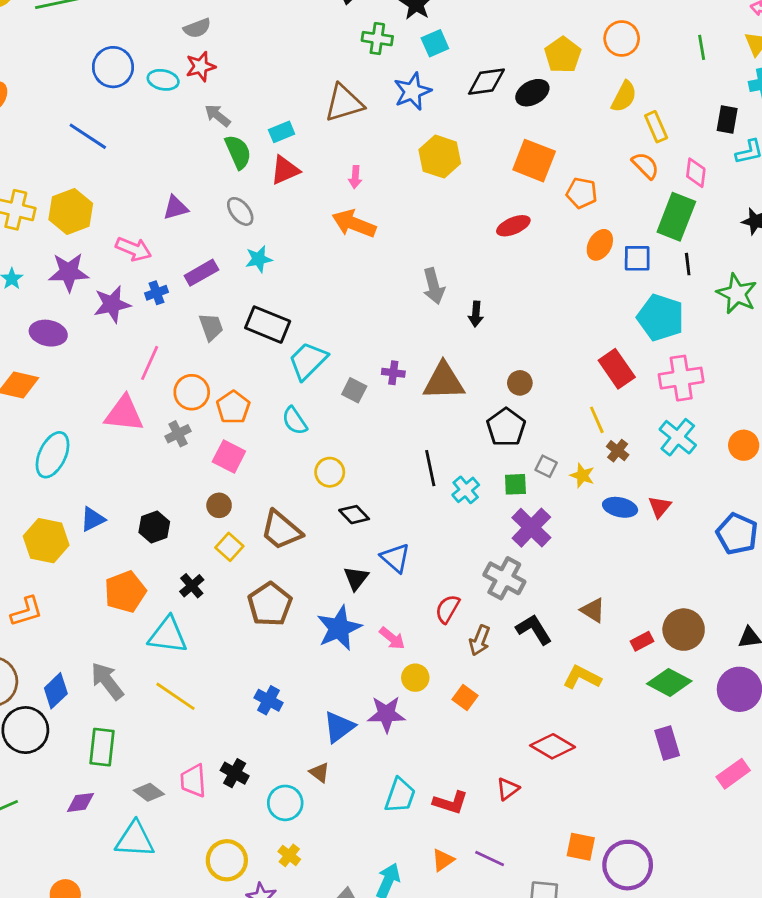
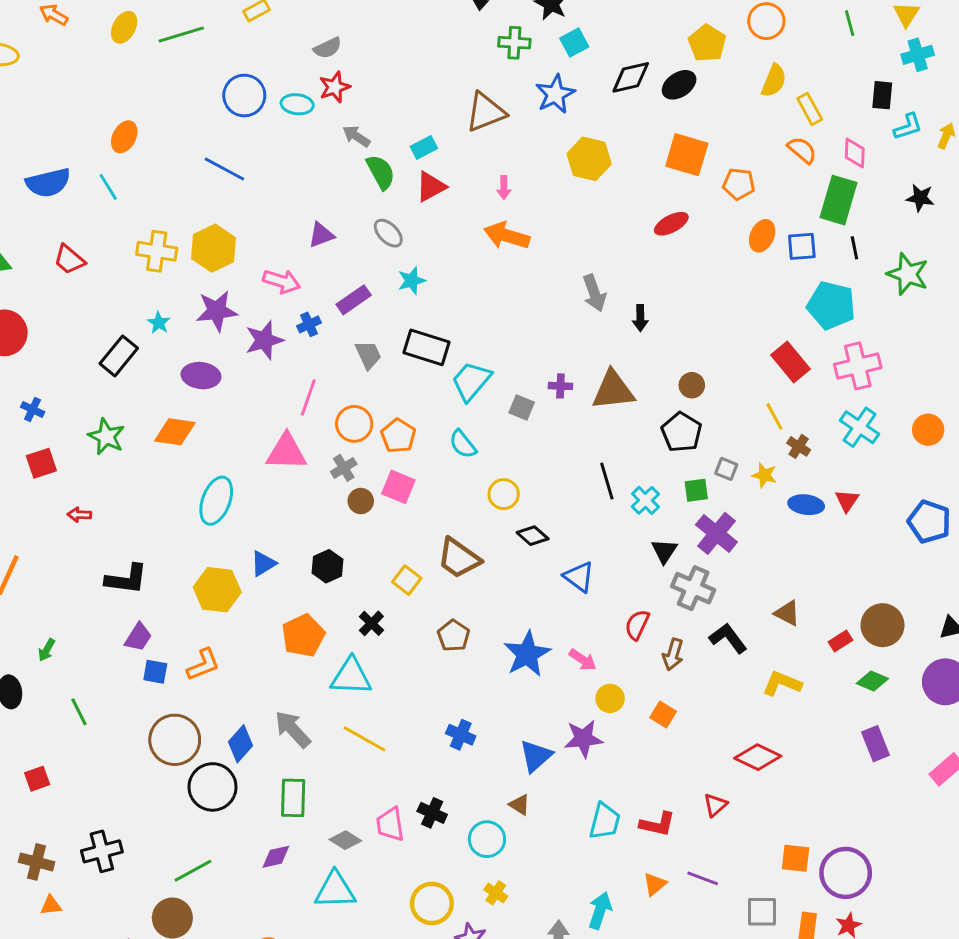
brown circle: (219, 505) -> (361, 501), moved
black triangle: (356, 578) -> (664, 551), moved
brown pentagon: (270, 604) -> (454, 636), size x0.7
green diamond: (669, 682) -> (872, 681), size x0.7

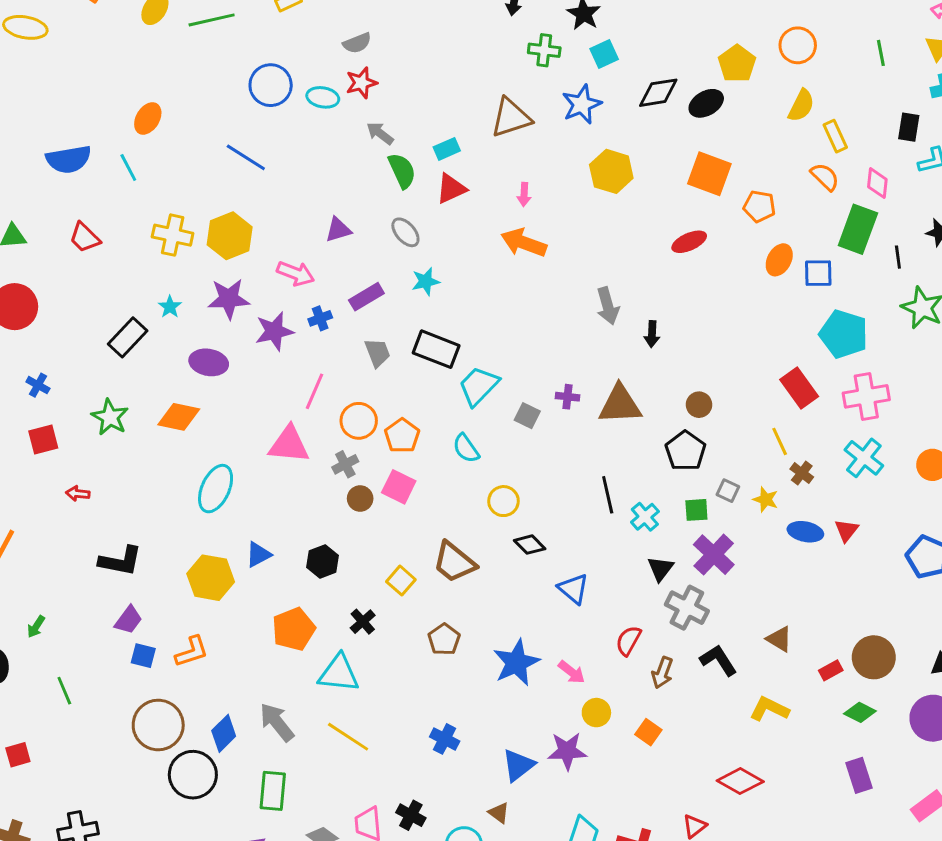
black line: (854, 248) -> (898, 257), moved

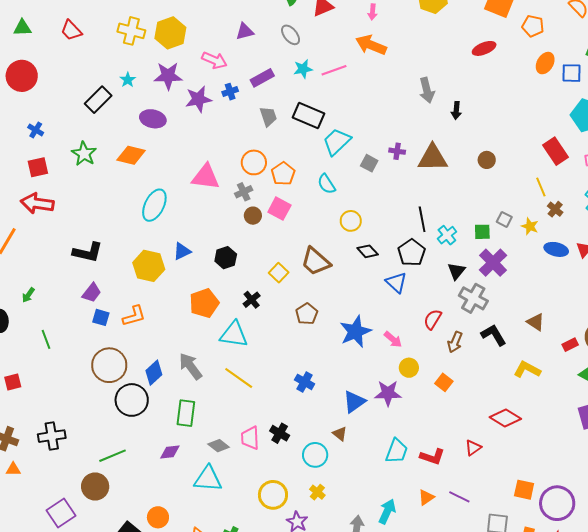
pink line: (314, 391) -> (334, 70), moved, turned 45
black pentagon: (686, 451) -> (412, 253), moved
red arrow: (78, 494) -> (37, 203), moved, size x2.0

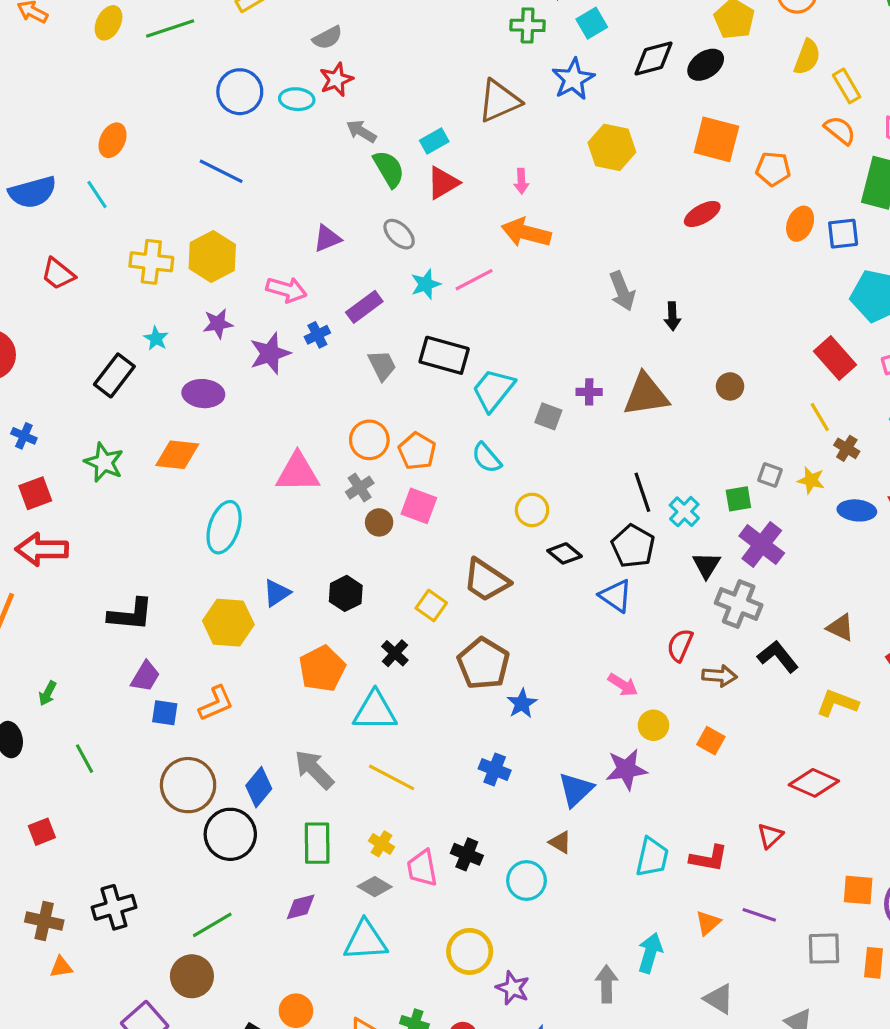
purple star: (168, 76) -> (218, 324), size x0.7
brown pentagon: (307, 314) -> (483, 664), size x1.5
blue star: (355, 332) -> (522, 704), moved, size x0.6
brown arrow: (455, 342) -> (719, 676), turned -100
yellow cross: (317, 492) -> (381, 844), moved

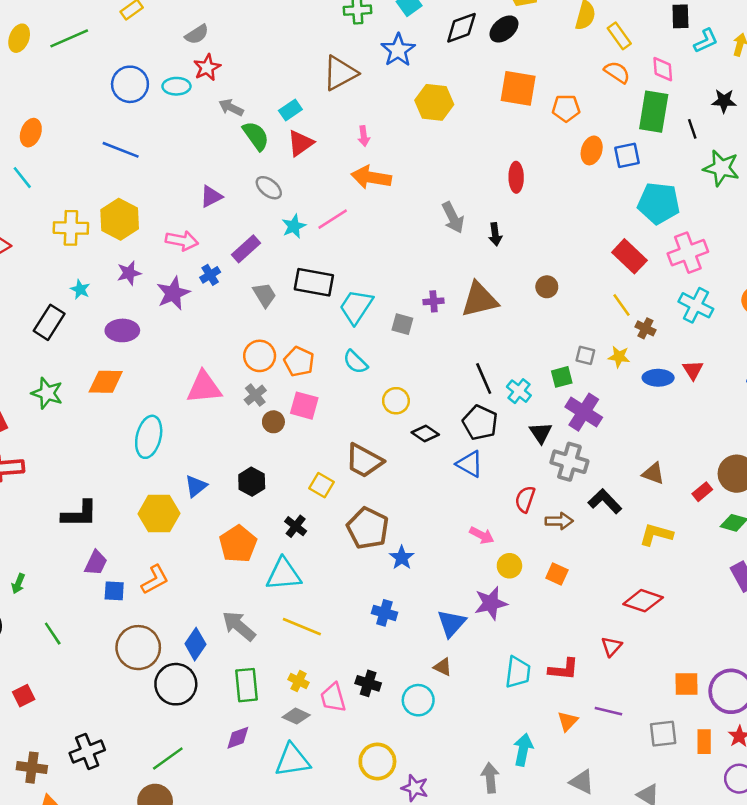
red ellipse: (702, 214) -> (516, 177), moved, turned -56

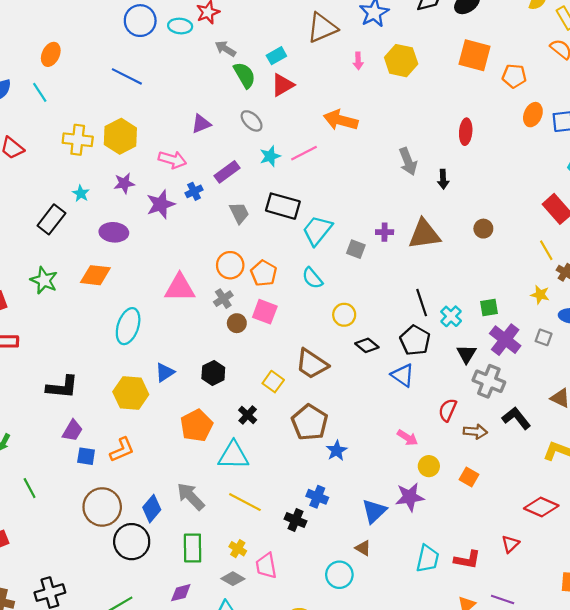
pink arrow: (364, 136) -> (358, 61), moved
gray square: (585, 355) -> (544, 337), moved
black cross: (368, 683) -> (295, 520), moved

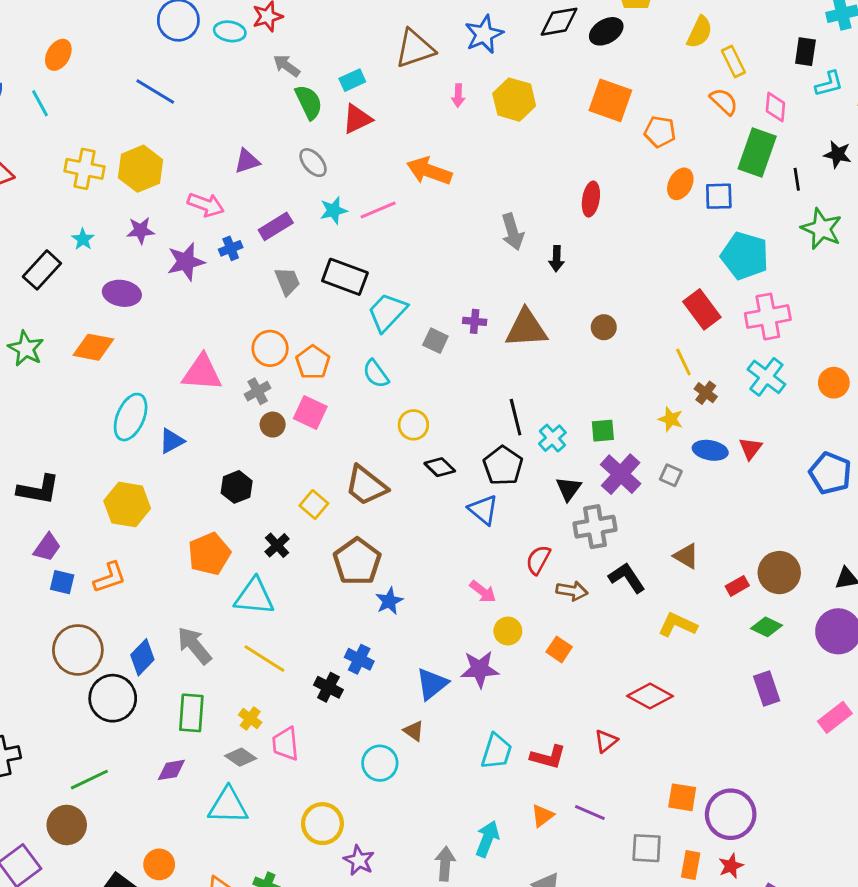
blue triangle: (165, 372) -> (172, 441), moved
gray cross: (489, 381) -> (595, 527), turned -36

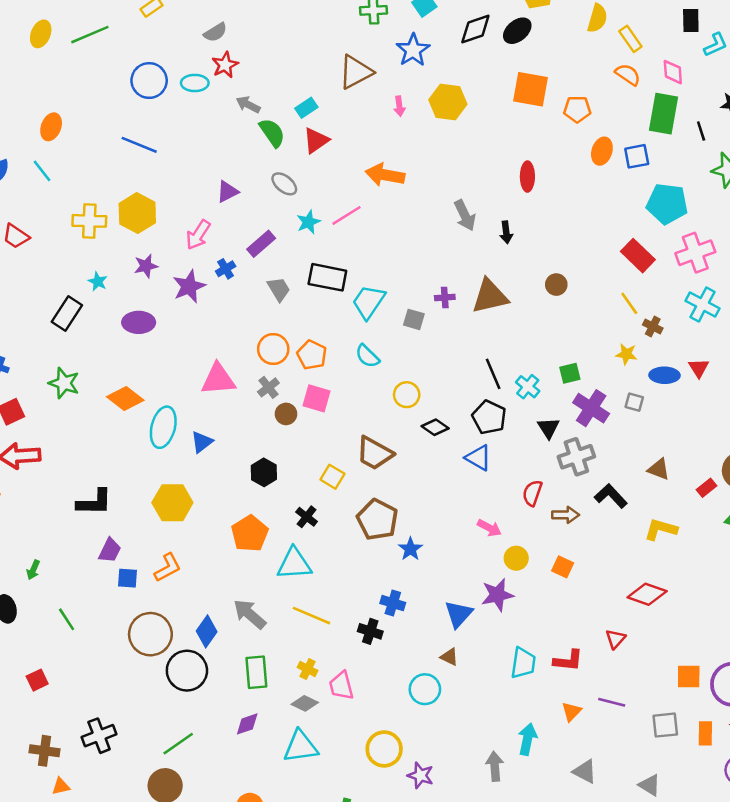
pink arrow: (206, 205) -> (198, 235), turned 112
orange diamond: (93, 347) -> (125, 398), moved, turned 36

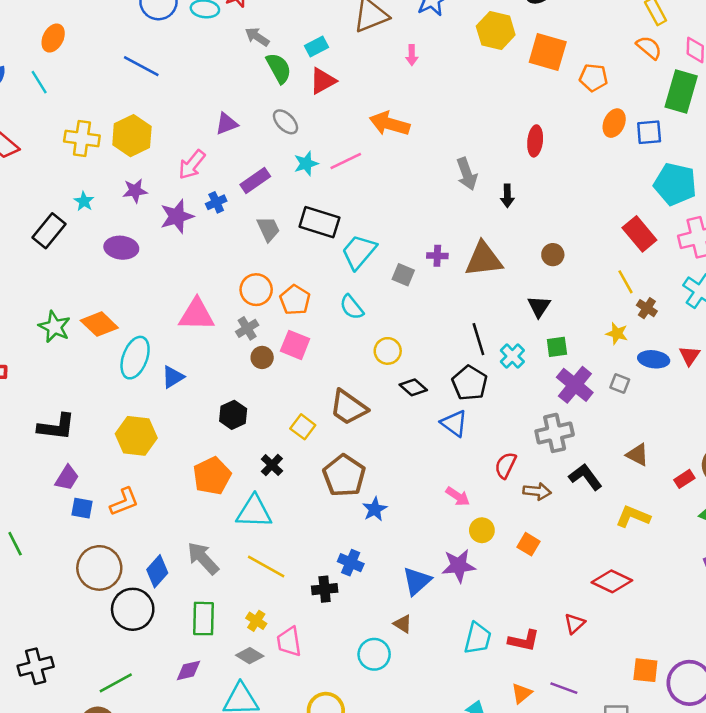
yellow hexagon: (448, 102) -> (496, 31), moved
green star: (64, 383) -> (54, 327), moved
black triangle: (548, 428) -> (539, 306), moved
black cross: (370, 631) -> (325, 589), turned -30

